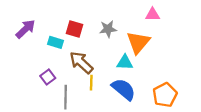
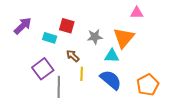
gray star: (108, 29) -> (95, 37), moved
brown arrow: (81, 62) -> (73, 56), size x0.6
purple square: (48, 77) -> (43, 69), size x1.5

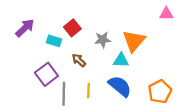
pink triangle: (137, 13) -> (166, 14), moved
red square: (67, 26) -> (72, 28), turned 35
yellow line: (82, 74) -> (89, 91), moved

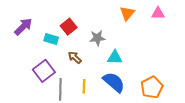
orange triangle: (134, 41) -> (127, 13), moved, size x0.7

